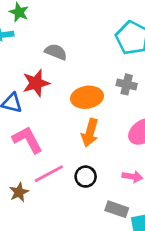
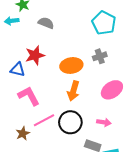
gray semicircle: (56, 52) -> (46, 23), moved
gray cross: (127, 84) -> (100, 56), turned -32
black circle: (86, 177) -> (70, 122), size x1.5

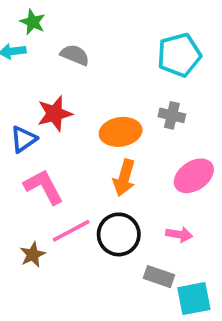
cyan pentagon: (104, 23) -> (179, 55), turned 30
gray cross: (100, 56) -> (172, 115), turned 32
blue triangle: (18, 70) -> (23, 139), turned -49

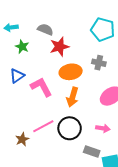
green star: (33, 22) -> (22, 47), moved
cyan pentagon: (179, 55) -> (103, 29), turned 30
red star: (55, 114) -> (59, 47), moved
pink L-shape: (44, 187) -> (41, 87), moved

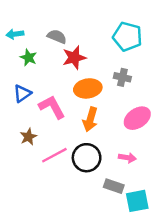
brown star: (22, 139) -> (28, 137), moved

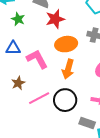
blue triangle: (22, 93) -> (13, 48), turned 35

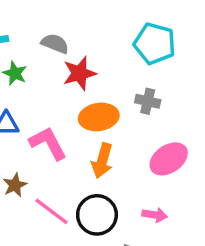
pink line: (39, 98) -> (52, 211), turned 65

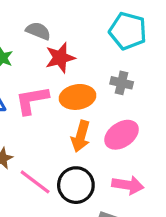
pink L-shape: (48, 143) -> (32, 100), moved, turned -72
pink ellipse: (169, 159) -> (122, 135), moved
pink arrow: (155, 215) -> (128, 185), size x1.4

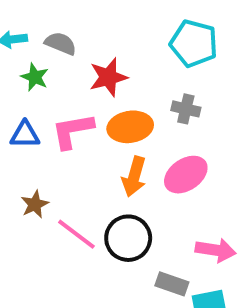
gray semicircle: (38, 31) -> (61, 43), moved
pink arrow: (128, 185) -> (216, 250), moved

